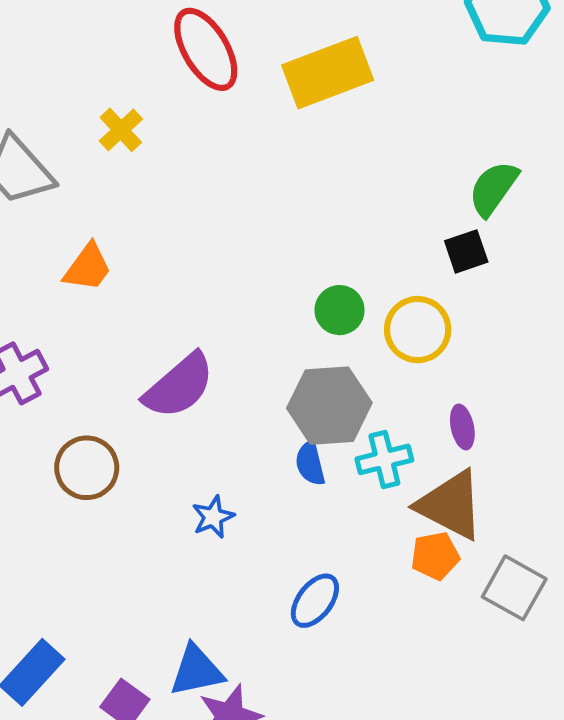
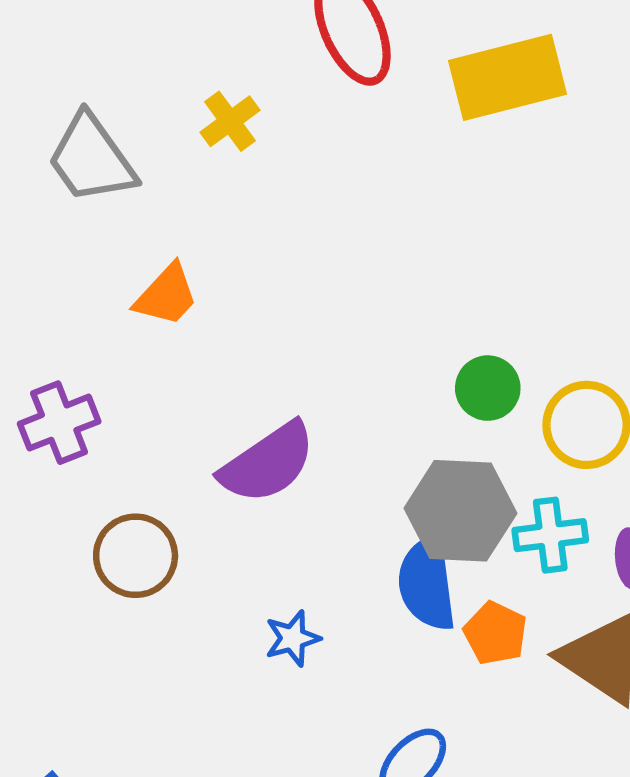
cyan cross: (384, 459) -> (550, 535), moved
blue semicircle: (310, 463) -> (427, 583), size x1.6
orange pentagon: (435, 556) -> (495, 633), moved, turned 30

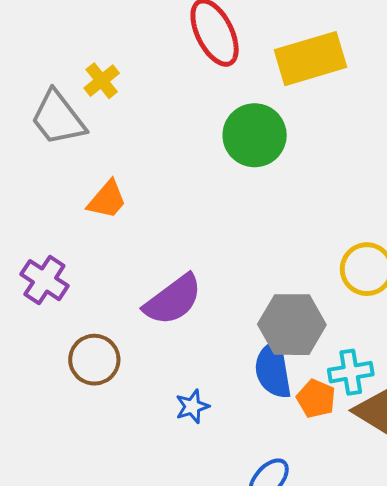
yellow cross: (230, 121) -> (102, 81), moved
green circle: (488, 388) -> (255, 135), moved, size x1.6
purple cross: (59, 423) -> (44, 280), turned -33
cyan cross: (550, 535) -> (351, 372), moved

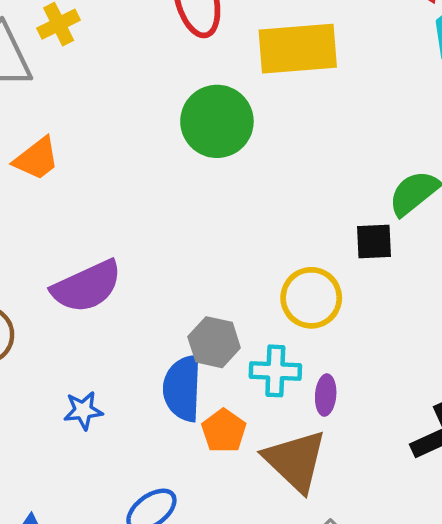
gray hexagon: (292, 325) -> (214, 342), size x0.7
cyan cross: (351, 372) -> (275, 371), moved

